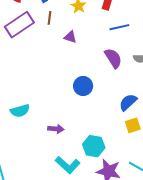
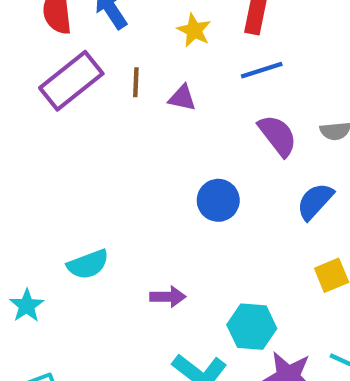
brown line: (49, 18) -> (136, 82), moved
blue line: (119, 27) -> (262, 70), moved
blue semicircle: (128, 102) -> (315, 201), moved

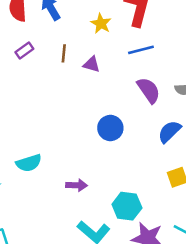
purple rectangle: (71, 81) -> (24, 51), size x0.5

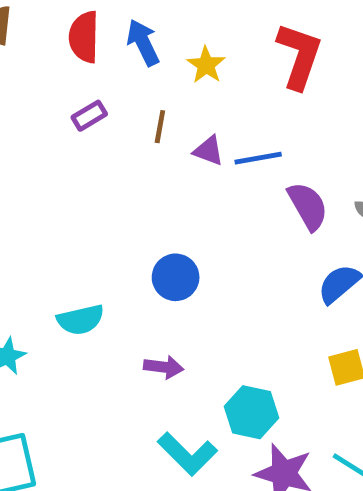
yellow star: (101, 23) -> (206, 65), moved
blue line: (141, 50) -> (258, 158), moved
blue circle: (110, 128) -> (176, 277), moved

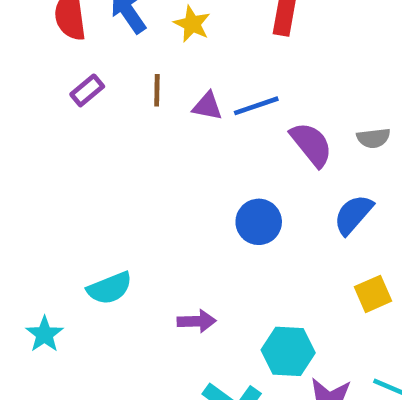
blue circle: (176, 277) -> (259, 222), moved

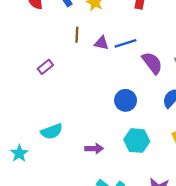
purple rectangle: (87, 90) -> (45, 67), moved
cyan hexagon: (288, 351) -> (137, 141), moved

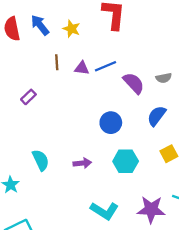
cyan semicircle: (52, 131) -> (41, 160), turned -90
purple arrow: (94, 149) -> (82, 163), moved

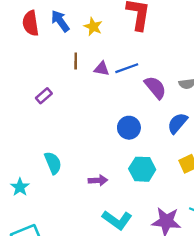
purple arrow: (82, 163) -> (98, 180), moved

